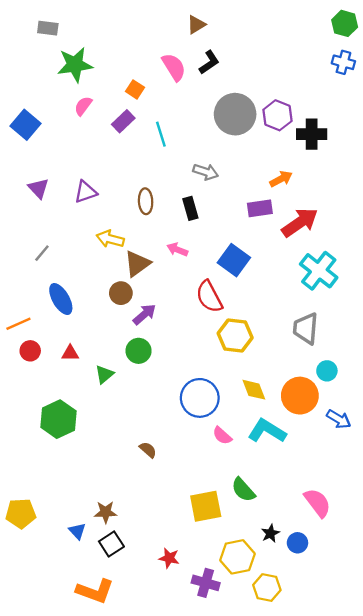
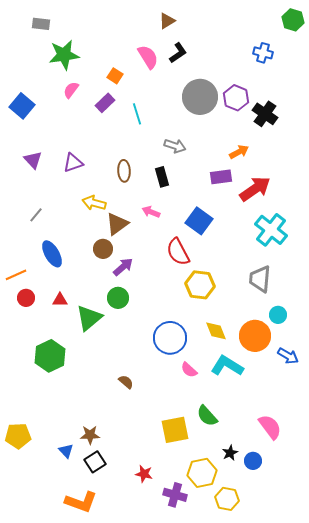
blue cross: (343, 62) -> (263, 53), moved
black cross: (312, 134) -> (265, 114), turned 35
green triangle: (104, 374) -> (89, 318), size x1.6

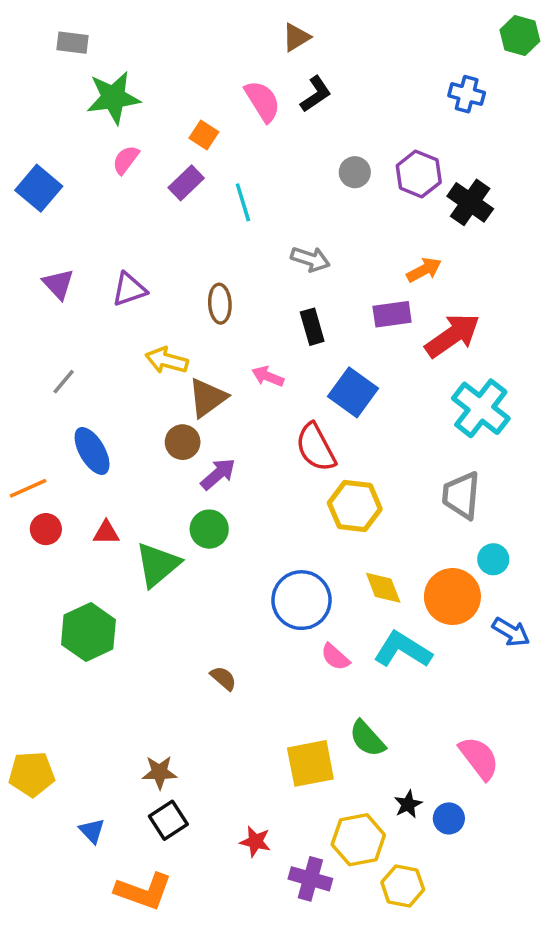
gray circle: (200, 97) -> (355, 172), size x0.5
black rectangle: (162, 177) -> (312, 327), moved
blue triangle: (66, 451) -> (92, 831), moved

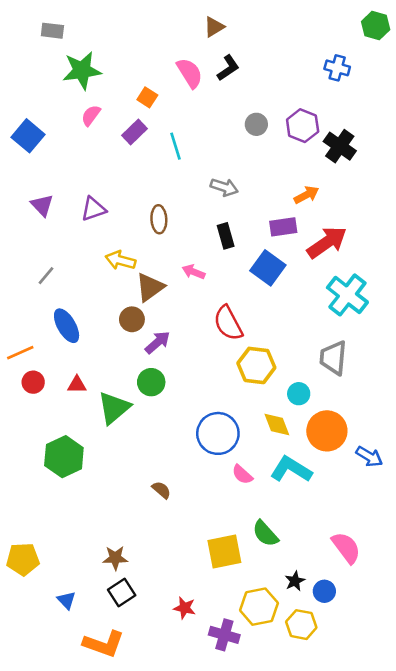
blue square: (353, 392) -> (268, 268), moved
cyan circle: (493, 559) -> (299, 394), moved
yellow hexagon: (403, 886) -> (301, 625), moved

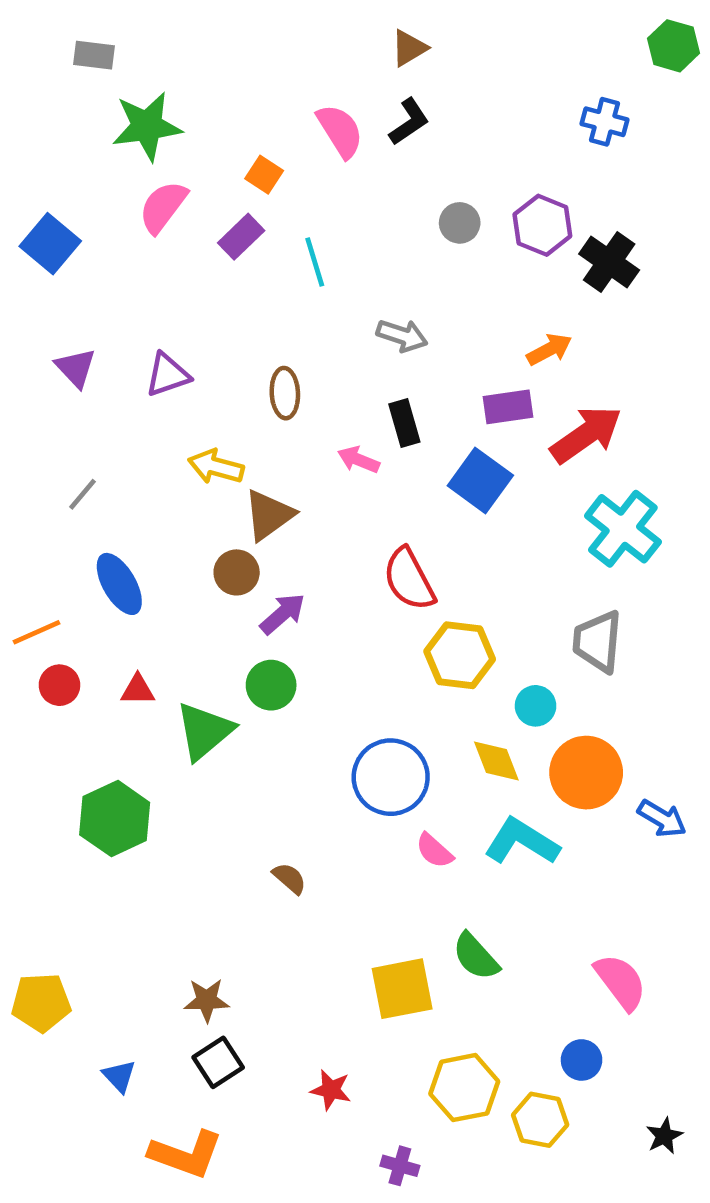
brown triangle: (214, 27) -> (409, 48), moved
pink semicircle: (91, 115) -> (163, 207), size x1.4
pink arrow: (194, 272) -> (358, 460), moved
black star: (295, 581) -> (664, 1136), moved
purple cross: (224, 635) -> (400, 1166), moved, size x0.7

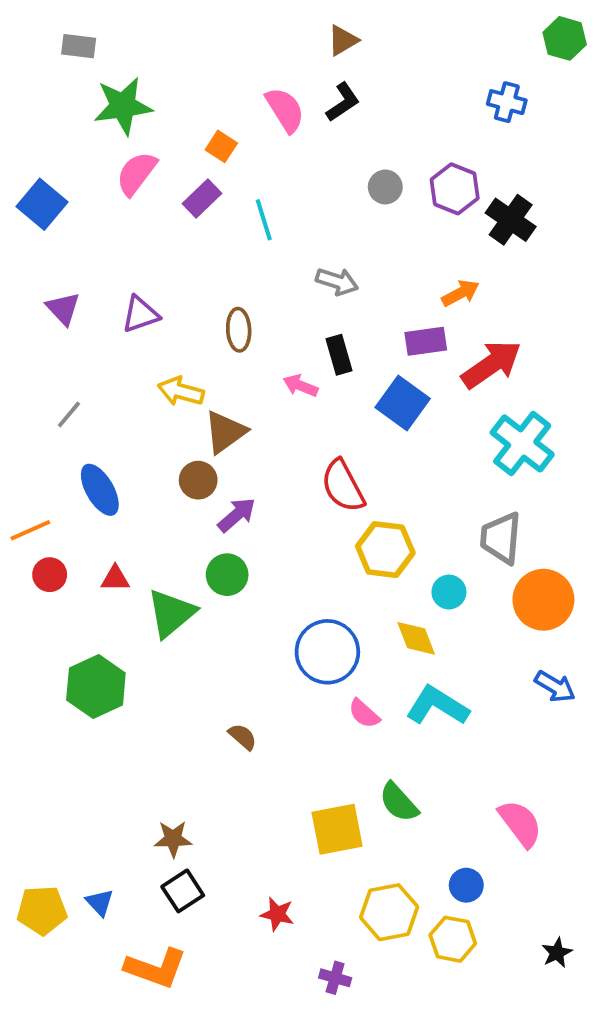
orange circle: (586, 773) -> (543, 600), moved
yellow pentagon: (41, 1002) -> (42, 910), moved
blue circle: (582, 1060) -> (466, 885), moved

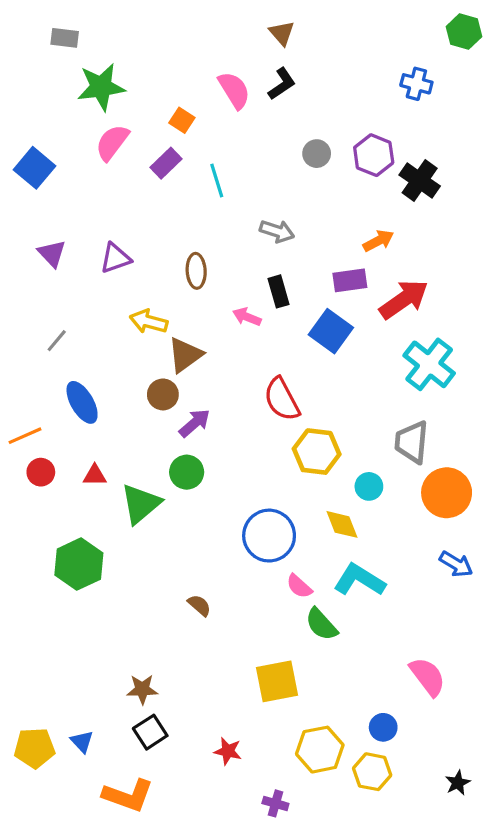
brown triangle: (343, 40) -> (282, 33), turned -40
green semicircle: (399, 802) -> (321, 624), moved

